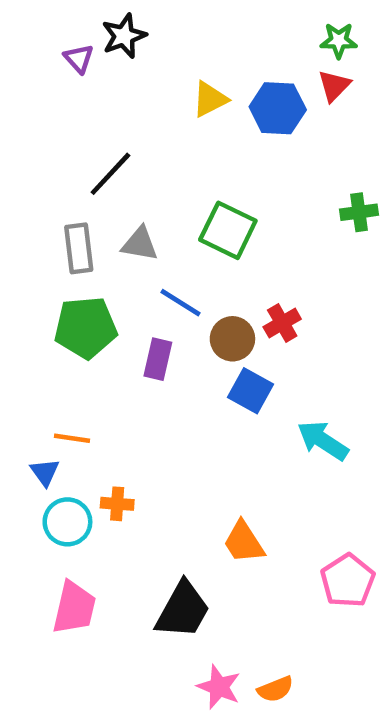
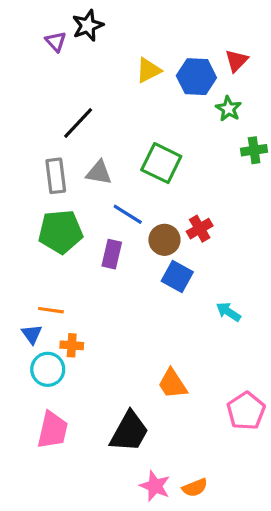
green star: (339, 40) -> (228, 109), moved, turned 30
cyan arrow: (323, 441) -> (228, 312), size x0.7
orange cross: (117, 504) -> (72, 345), moved

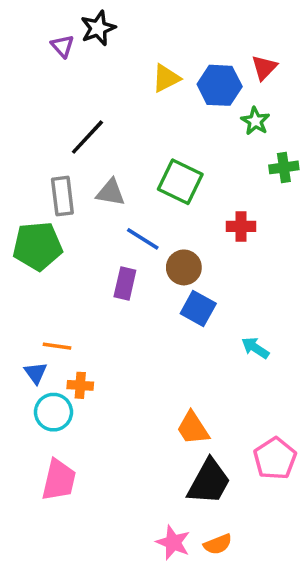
red cross: (200, 229) -> (241, 226), moved, turned 30
green pentagon: (61, 232) -> (37, 246), moved
black trapezoid: (129, 432) -> (209, 482), moved

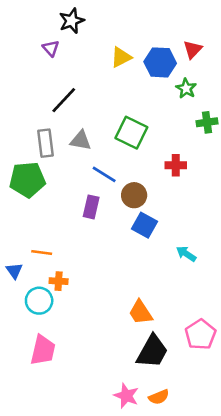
purple triangle: (62, 46) -> (51, 48), moved
blue triangle: (36, 373) -> (14, 271), moved

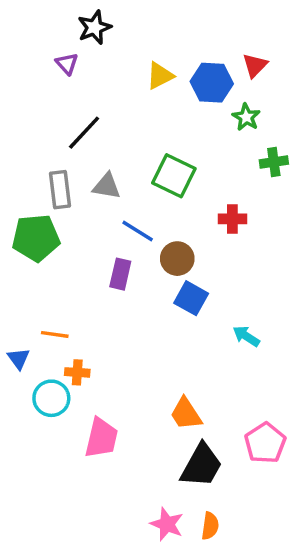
pink trapezoid: (43, 350) -> (101, 438), moved
orange semicircle: (159, 397) -> (210, 526), turned -60

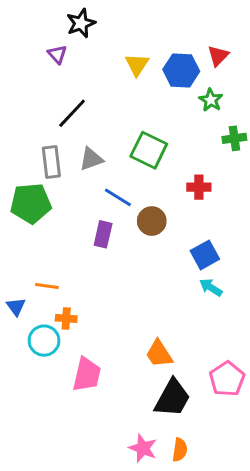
yellow triangle: (160, 76) -> (137, 65), turned -30
gray triangle: (107, 186) -> (91, 159), turned -30
blue square: (191, 298) -> (205, 255), moved, turned 32

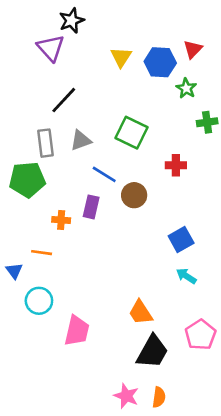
purple triangle: (57, 54) -> (51, 48), size x1.6
blue square: (205, 255) -> (181, 240), moved
cyan arrow: (211, 287) -> (186, 276), moved
orange cross: (66, 318) -> (61, 220), moved

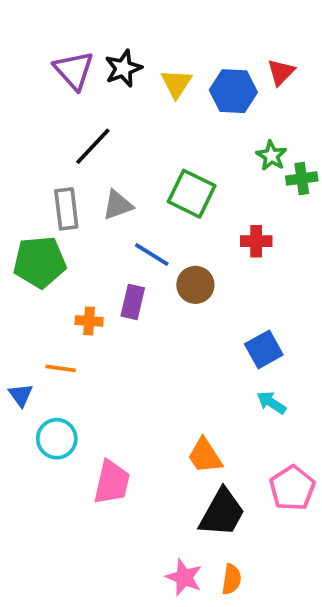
black star: (72, 21) -> (123, 68), moved
green star: (186, 88) -> (271, 156), moved

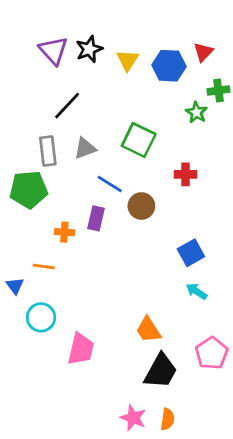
green cross: (302, 179) -> (218, 90), moved

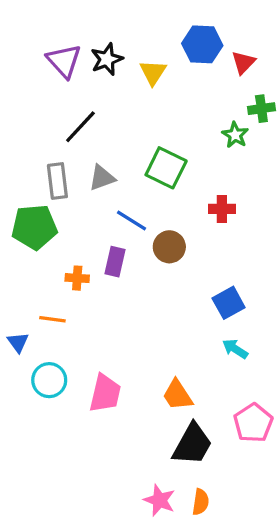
blue hexagon: (169, 66) -> (202, 44), moved
pink trapezoid: (81, 349) -> (105, 393), moved

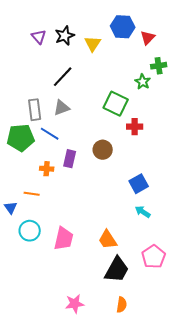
purple triangle: (64, 61) -> (39, 37), size x0.7
black line: (80, 127) -> (63, 77), moved
green square: (166, 168) -> (116, 104), moved
blue line: (131, 221) -> (50, 134), moved
pink star: (159, 500) -> (75, 304), moved, turned -30

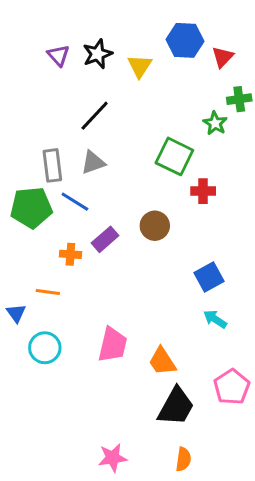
purple rectangle: (70, 159) -> (105, 239), turned 36
pink trapezoid: (64, 239) -> (113, 345), moved

